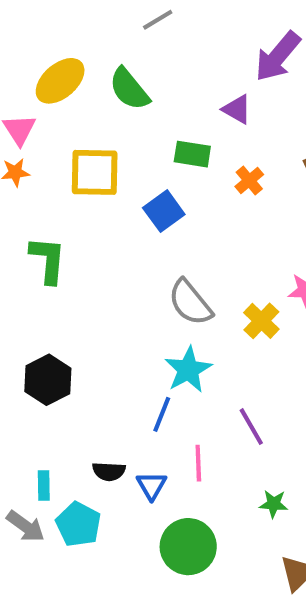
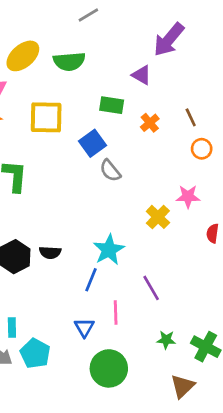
green semicircle: (129, 89) -> (69, 61), turned -56
gray semicircle: (190, 303) -> (110, 171), moved, size x0.7
black semicircle: (109, 471) -> (50, 252), moved

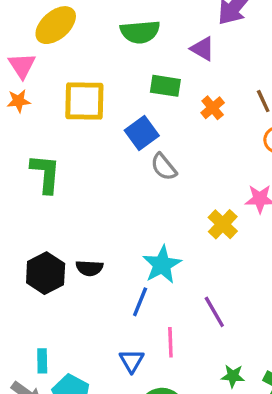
green semicircle: (69, 61) -> (140, 32), moved

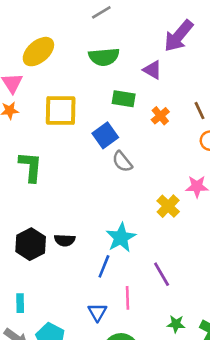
cyan rectangle: (42, 361) -> (20, 303), moved

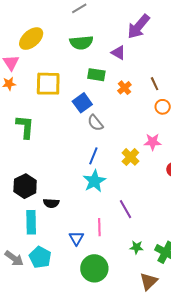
black semicircle: (65, 240) -> (51, 203), moved
blue line: (104, 266) -> (93, 156), moved
cyan rectangle: (20, 303) -> (31, 222), moved, size x1.6

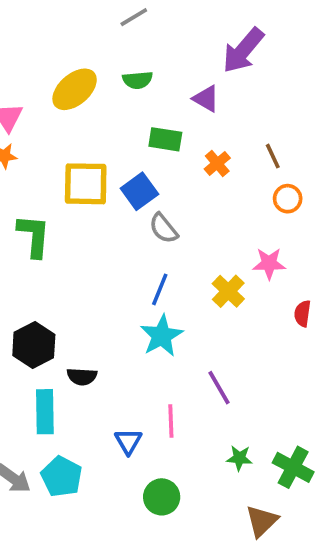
yellow ellipse: (31, 39) -> (75, 89), moved
green semicircle: (81, 43) -> (138, 80), size x0.7
yellow square: (48, 84) -> (86, 184), moved
green circle: (94, 268) -> (162, 497), size x0.7

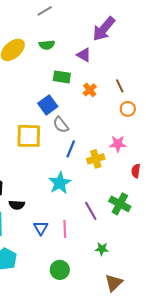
yellow square: (86, 184) -> (29, 136), moved
blue line: (160, 289) -> (71, 149), moved
yellow cross: (228, 291) -> (96, 159), turned 30
blue triangle: (128, 441) -> (41, 228), moved
green cross: (293, 467) -> (120, 204), moved

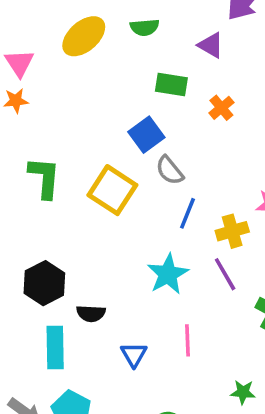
yellow square: (29, 136) -> (112, 190), turned 32
purple line: (91, 211) -> (225, 274), moved
pink line: (65, 229) -> (187, 340), moved

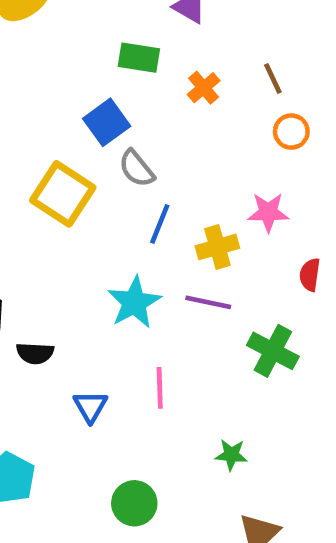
purple line: (225, 274) -> (208, 302), turned -48

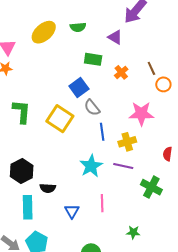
orange circle: (291, 132) -> (163, 84), moved
pink star: (268, 212) -> (141, 114), moved, size x1.4
blue line: (160, 224) -> (102, 132), turned -30

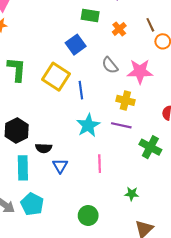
gray semicircle: (92, 108) -> (110, 65), moved
blue line: (102, 132) -> (81, 90), moved
yellow cross: (127, 142) -> (125, 100), turned 30
blue triangle: (72, 211) -> (60, 166), moved

